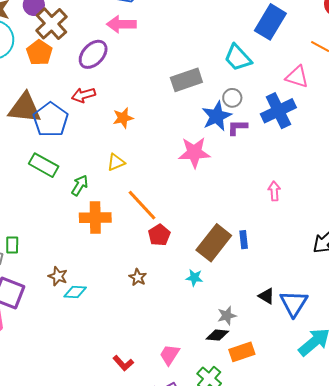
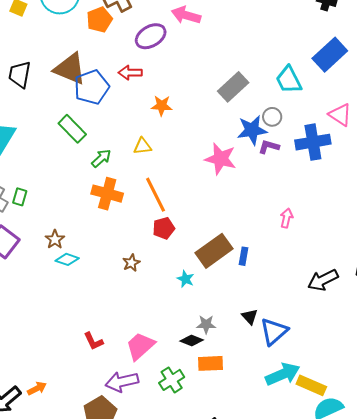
gray rectangle: (186, 80) -> (233, 87), turned -40
pink trapezoid: (170, 355) -> (140, 346), size x1.4

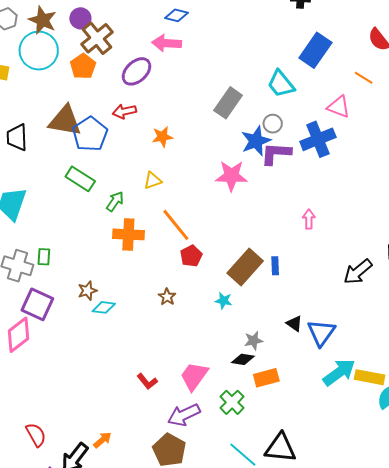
purple L-shape: (269, 147) -> (276, 153), size x1.5
brown star: (55, 239) -> (87, 291), turned 30

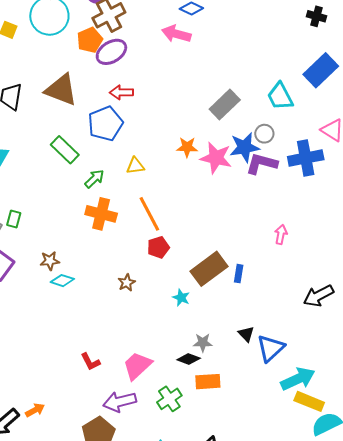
purple ellipse: (137, 71) -> (111, 52), moved
blue pentagon: (90, 134) -> (105, 124), moved
orange star: (162, 137) -> (187, 147), moved
pink star: (231, 176) -> (216, 158), moved
cyan arrow: (339, 372) -> (298, 379), moved

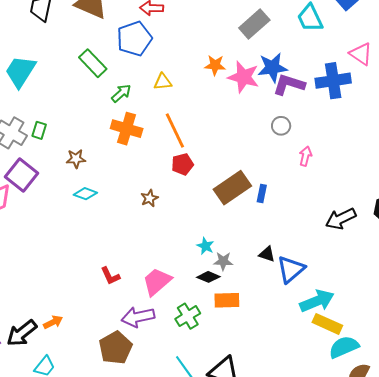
gray circle: (264, 134) -> (281, 126), moved
brown star: (50, 261) -> (76, 159), moved
cyan star: (181, 298) -> (205, 246), moved
black triangle: (246, 334) -> (267, 254), turned -30

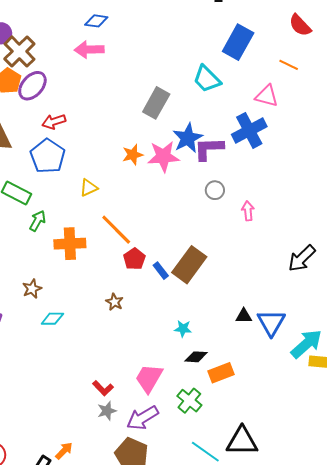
green arrow: (121, 93) -> (38, 221), moved
blue rectangle: (262, 194) -> (161, 271), moved, turned -30
gray star: (223, 261) -> (107, 411), moved

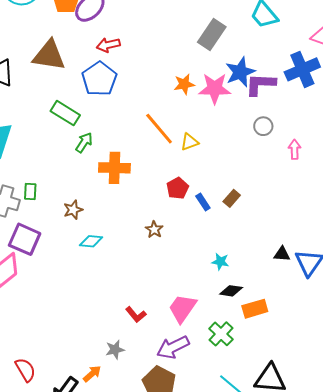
yellow triangle: (89, 188) -> (189, 142), moved
orange line: (116, 230) -> (159, 129), moved
brown rectangle: (189, 265) -> (232, 198), size x0.5
gray star: (107, 411) -> (115, 350), moved

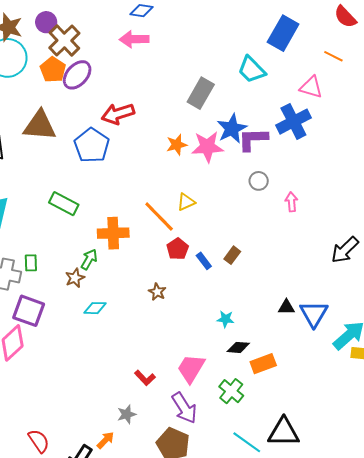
red arrow: (108, 45) -> (118, 114), moved, size x1.4
green rectangle: (65, 113) -> (64, 204), moved
orange line: (159, 129) -> (159, 216), moved
green arrow: (84, 143) -> (89, 259), moved
purple arrow: (173, 347) -> (184, 408), turned -92

